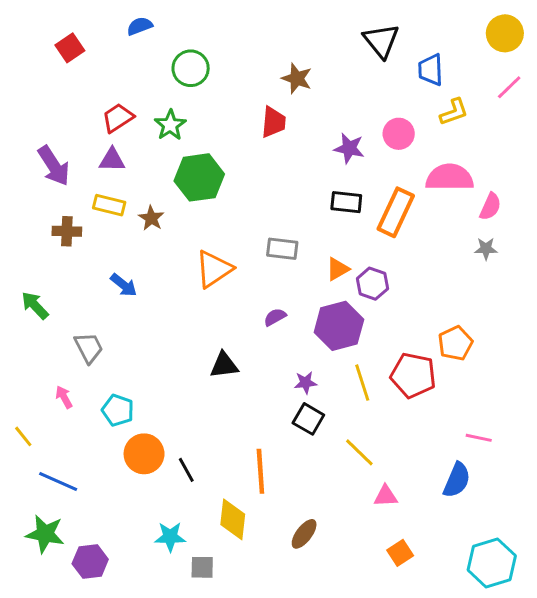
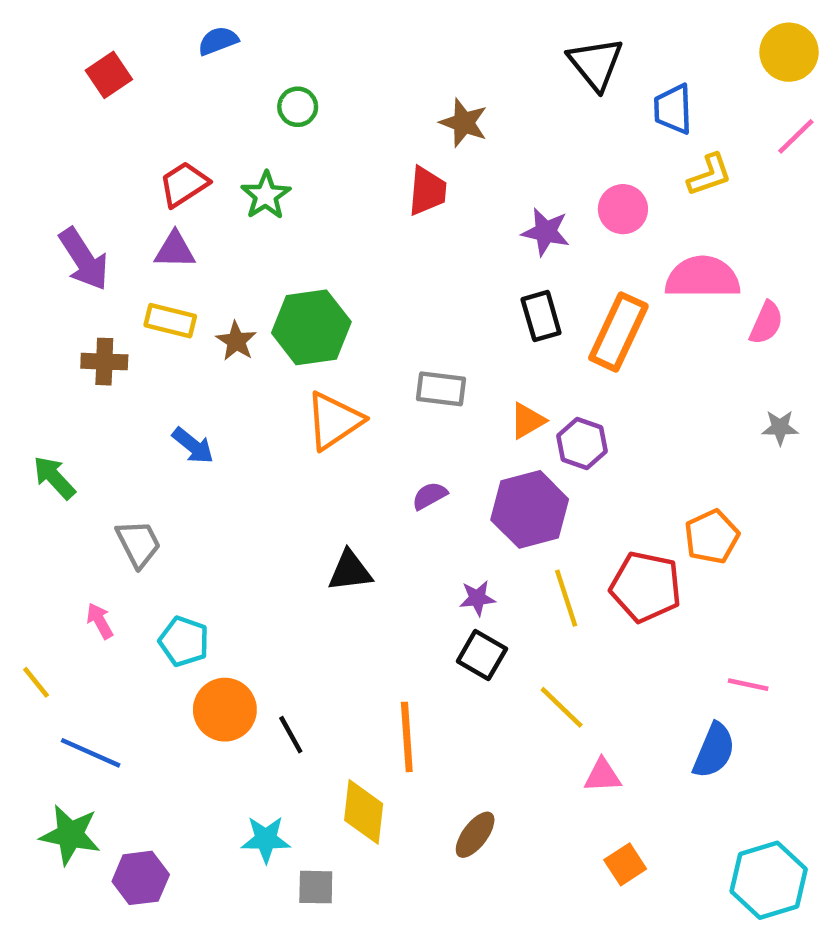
green circle: (191, 68) -> (298, 107), size x0.7
green hexagon: (199, 177) -> (311, 327), moved
black rectangle: (346, 202) -> (541, 316), turned 68
gray star: (486, 249) -> (780, 428), moved

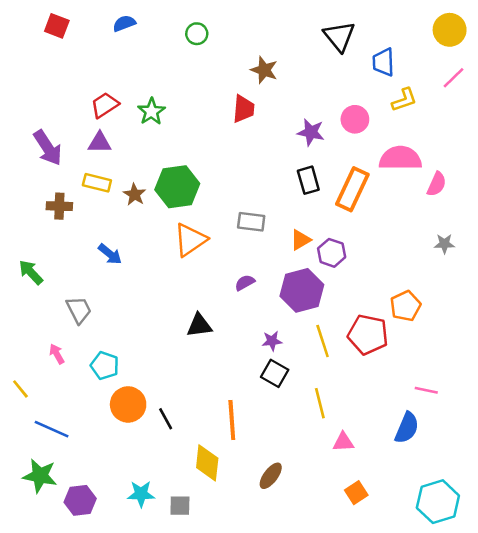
red square: (109, 75) -> (57, 26), moved, turned -35
green circle: (298, 107) -> (197, 34), moved
yellow line: (562, 707) -> (320, 403), turned 32
cyan star: (266, 839) -> (141, 494), moved

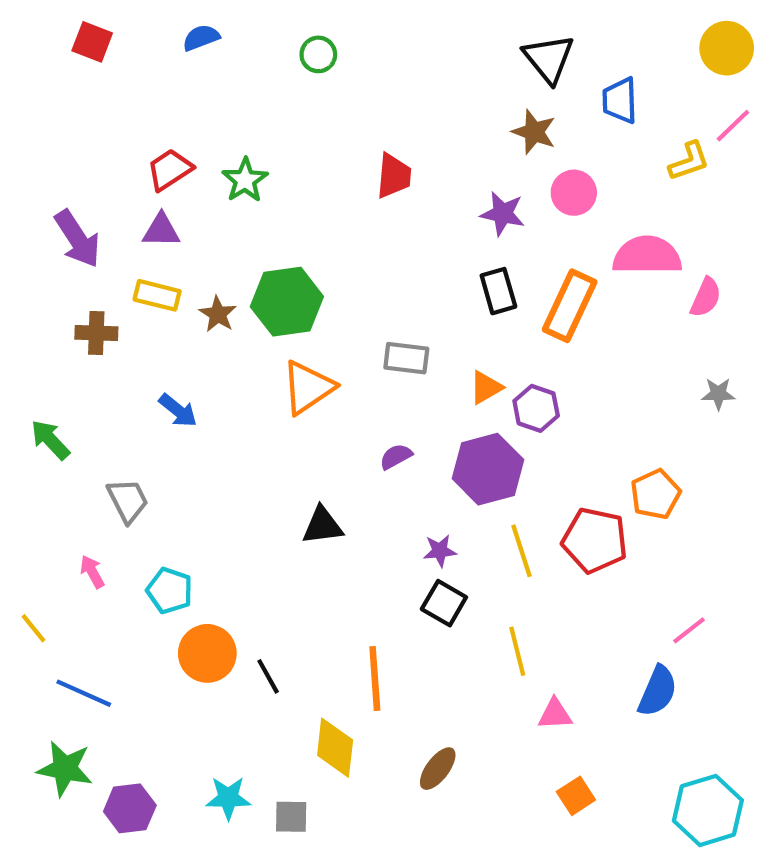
brown star: (264, 70) -> (534, 132), moved
yellow L-shape: (404, 100) -> (689, 161), moved
pink line: (426, 390) -> (689, 630), turned -50

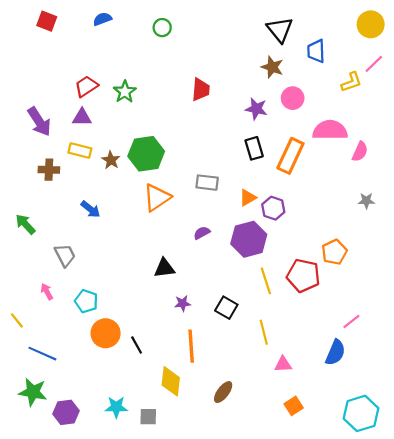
purple star: (440, 551) -> (183, 303), moved

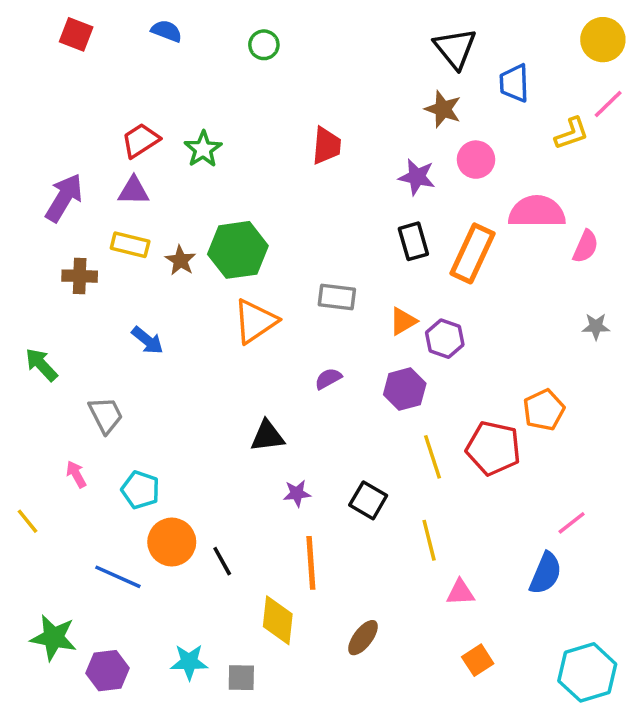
blue semicircle: (102, 19) -> (167, 31), turned 42
purple arrow: (39, 122) -> (64, 198), turned -116
purple hexagon: (249, 239) -> (405, 389), size x0.7
blue line: (42, 354) -> (118, 577), moved

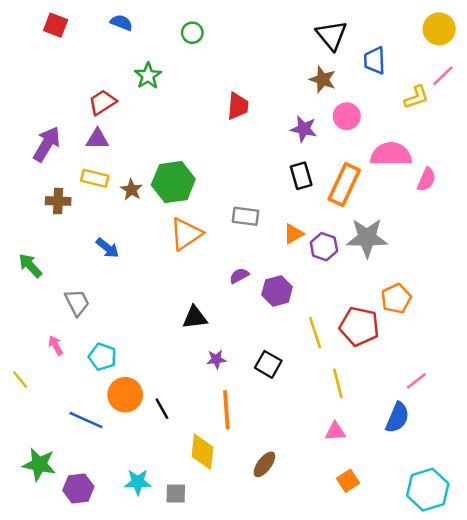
green star: (203, 149) -> (148, 76), moved
gray star: (596, 326) -> (367, 238), moved, size x2.0
purple hexagon: (405, 389) -> (277, 291), moved
yellow line: (429, 540) -> (338, 383), moved

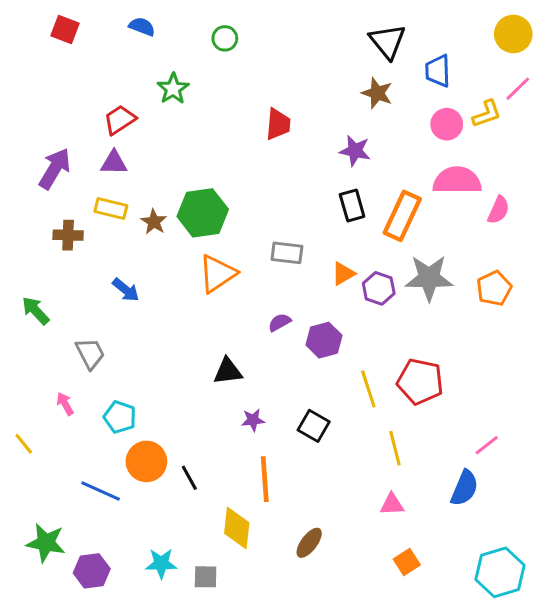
pink circle: (347, 116) -> (447, 124), moved
orange pentagon: (396, 299) -> (494, 288), moved

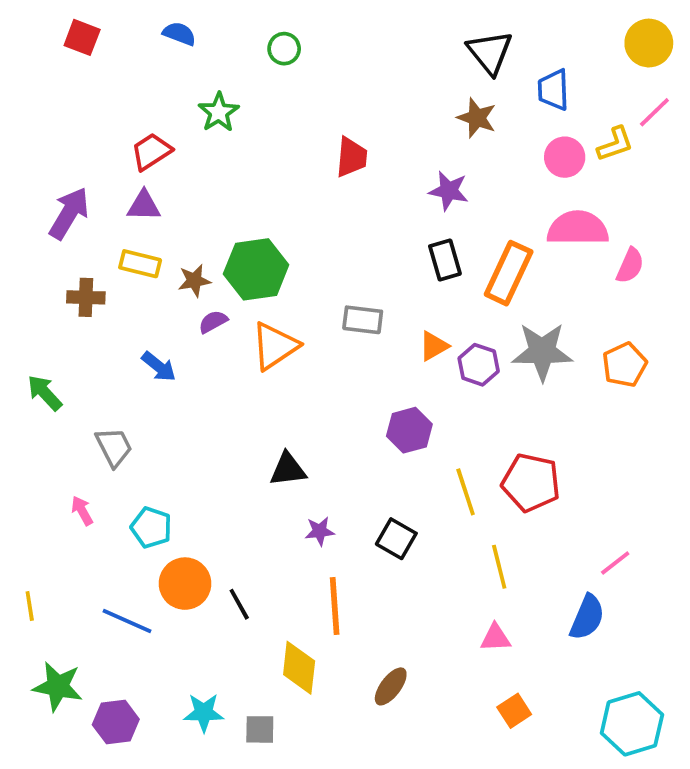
brown star: (154, 222) -> (194, 281), turned 30
purple semicircle: (280, 322) -> (213, 322), moved
yellow line: (24, 444) -> (30, 606), moved, turned 30

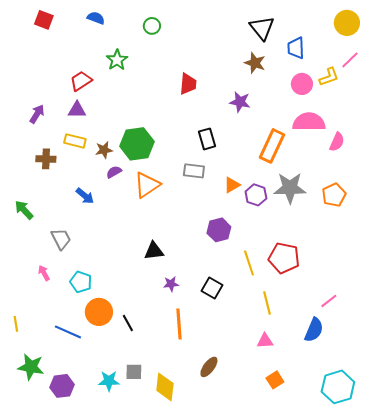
purple arrow: (69, 213) -> (37, 114), size x0.7
black rectangle: (445, 260) -> (207, 139), moved
yellow diamond: (299, 668) -> (165, 387), moved
gray square: (260, 729) -> (134, 372), moved

